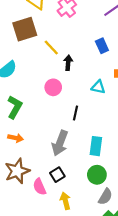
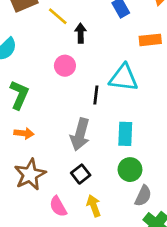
cyan triangle: (98, 87) -> (124, 78), moved, size x1.6
pink semicircle: (40, 187) -> (58, 206), moved

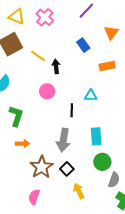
cyan triangle: (124, 78) -> (91, 96), size x0.6
brown star: (30, 174) -> (42, 167), moved
pink semicircle: (58, 206) -> (34, 197), moved, turned 56

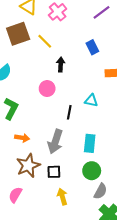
yellow line: (38, 56) -> (45, 41), moved
orange arrow: (22, 144) -> (22, 138), moved
black square: (67, 169) -> (54, 172), turned 32

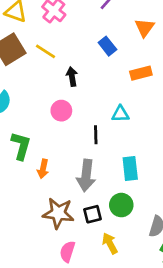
orange arrow: (22, 138) -> (43, 169), moved, turned 104
brown star: (28, 166) -> (58, 213), turned -30
green circle: (92, 171) -> (121, 205), moved
pink semicircle: (15, 195) -> (67, 252), moved

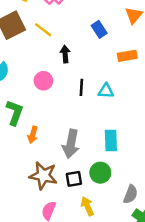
pink circle: (61, 111) -> (43, 81), moved
black line: (96, 135) -> (81, 87), moved

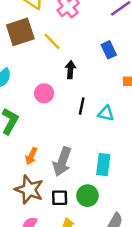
orange arrow: (33, 135) -> (31, 156), moved

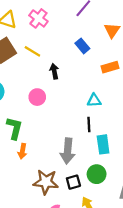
black line: (82, 106) -> (89, 124), moved
orange arrow: (31, 156) -> (22, 151), moved

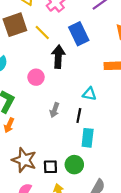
blue rectangle: (82, 46) -> (79, 34), moved, size x1.5
black arrow: (54, 71) -> (58, 57), size x1.5
gray arrow: (68, 151) -> (55, 110), moved, size x0.6

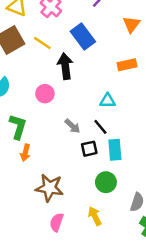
gray arrow: (55, 110) -> (72, 126), turned -56
black line: (79, 116) -> (100, 127), turned -40
black square: (50, 167) -> (89, 149), moved

